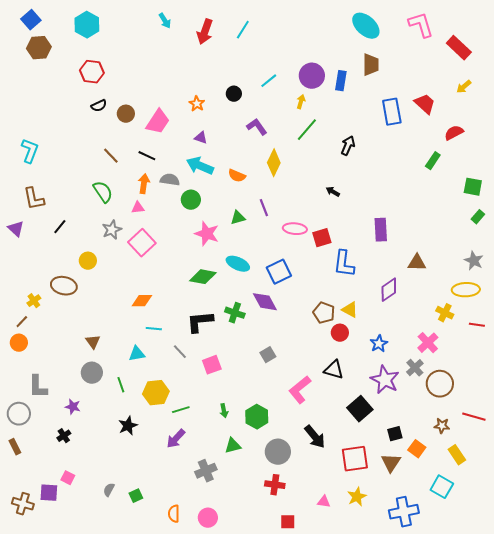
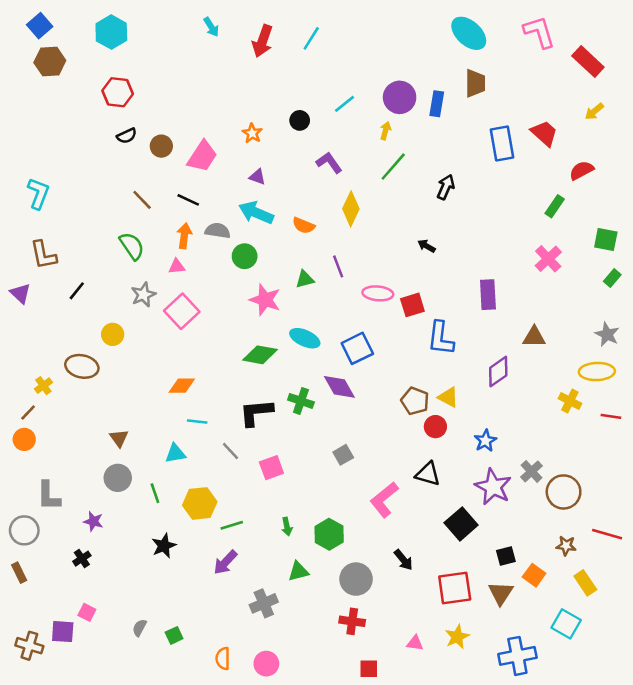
pink cross: (428, 343) -> (548, 259), moved
black arrow: (315, 437) -> (403, 560), size x0.7

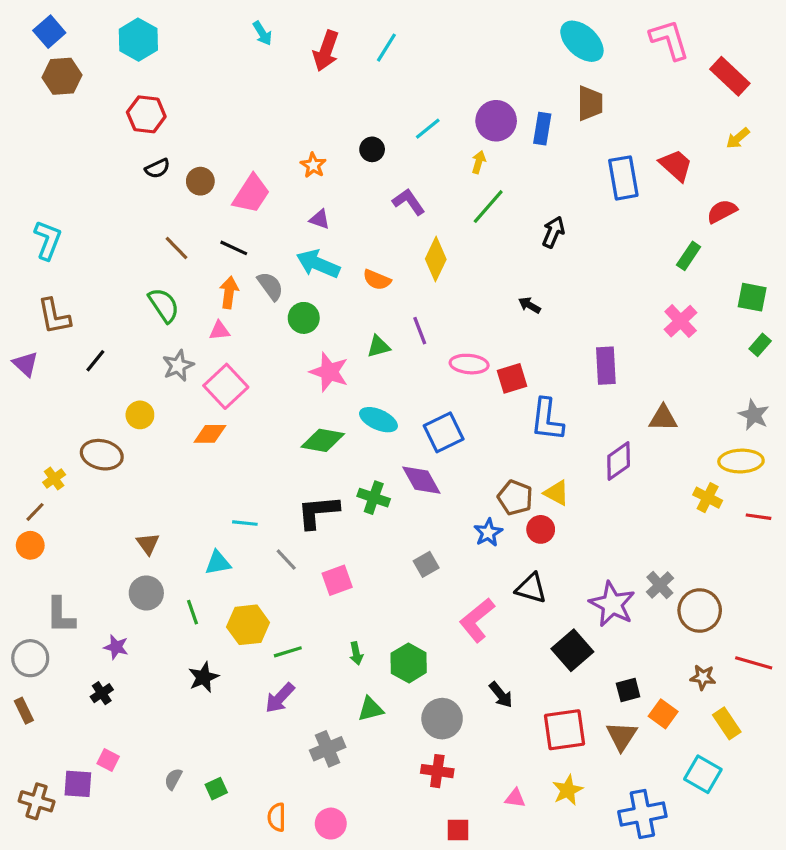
gray semicircle: (218, 231) -> (270, 286), turned 45
orange diamond: (182, 386) -> (210, 434), moved
blue star: (485, 441) -> (488, 533), moved

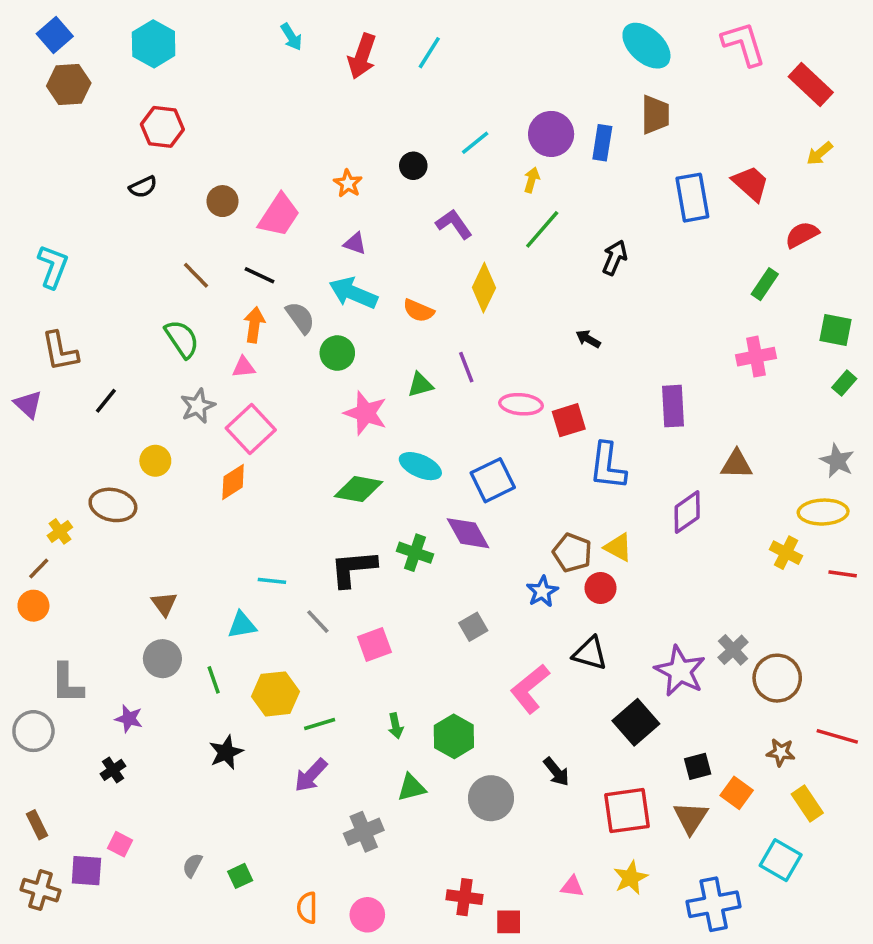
black semicircle: (157, 168) -> (143, 187), moved
pink cross: (681, 321) -> (756, 357), turned 32
orange diamond: (210, 434) -> (233, 482), turned -32
brown rectangle: (24, 711) -> (37, 825), moved
red cross: (437, 771) -> (465, 897), moved

